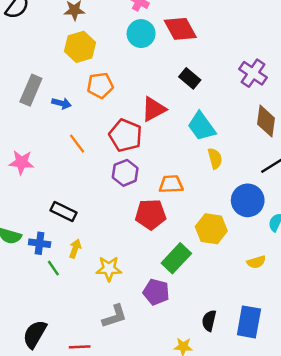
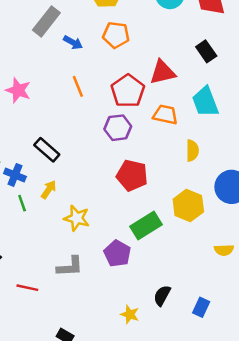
yellow semicircle: (215, 158) -> (192, 151), moved
orange trapezoid: (171, 184) -> (165, 115), moved
blue rectangle: (249, 322) -> (201, 307), size x0.6

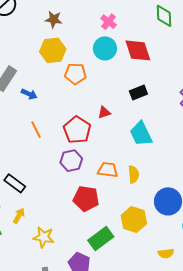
orange pentagon: (116, 35) -> (75, 74), moved
black rectangle: (206, 51) -> (138, 93), turned -72
red triangle: (163, 72) -> (104, 113), size x0.6
orange trapezoid: (165, 115) -> (108, 170), moved

